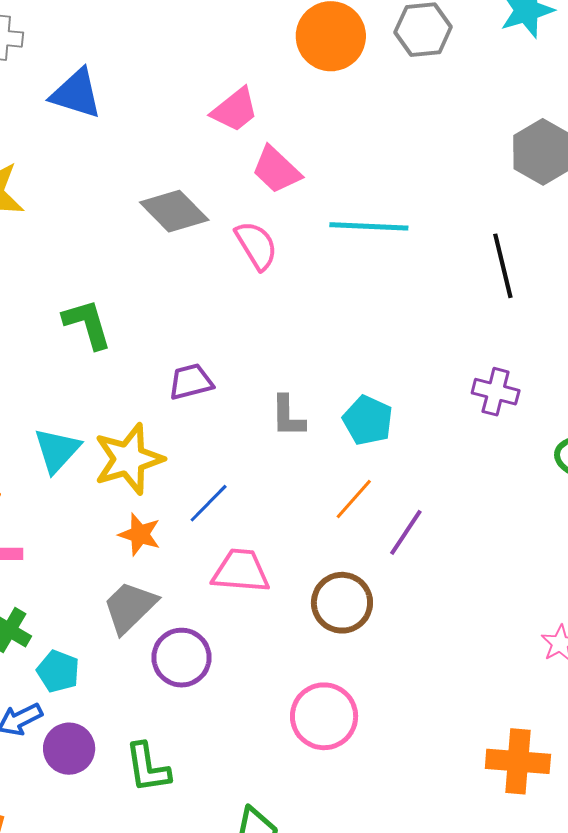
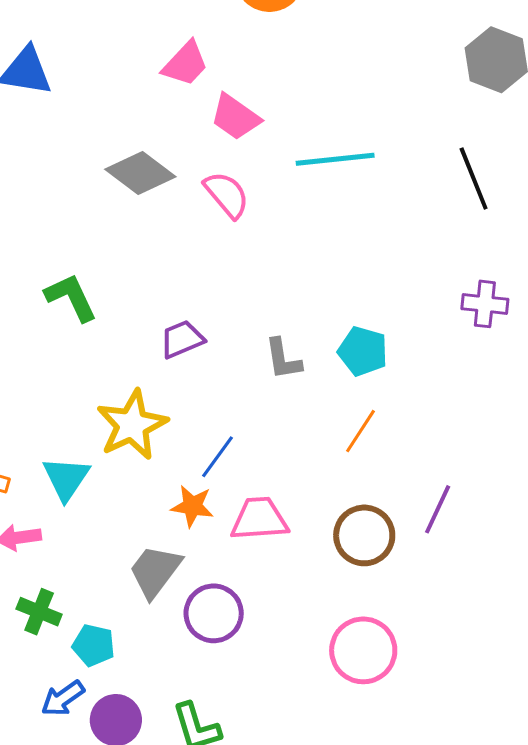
cyan triangle: (57, 450) -> (66, 478), moved
purple line: (406, 532) -> (438, 509), moved
orange star: (140, 534) -> (192, 506), moved

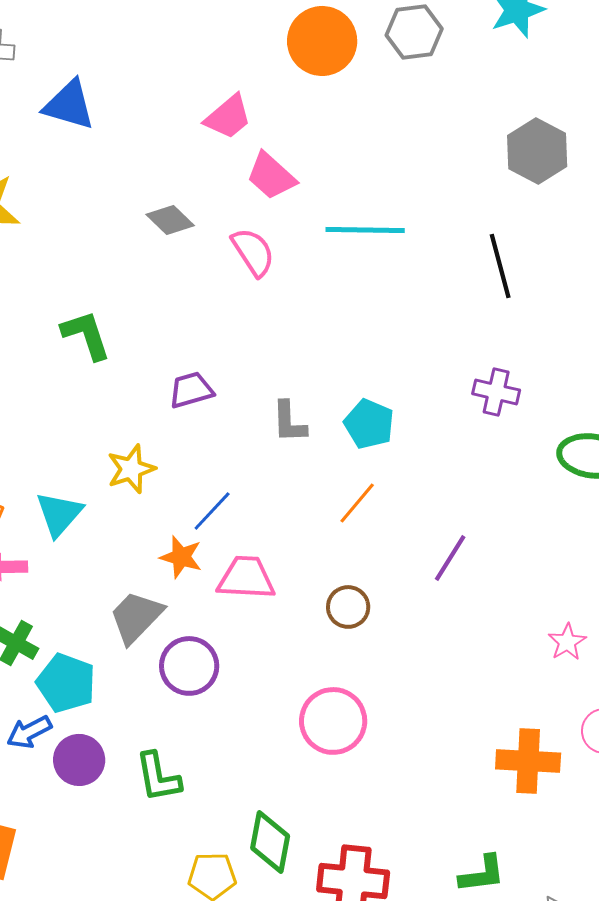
gray diamond: (140, 173) -> (170, 220), size x0.7
yellow star: (132, 425) -> (131, 469), size x0.7
purple line: (438, 509) -> (450, 558), moved
brown circle: (364, 535) -> (348, 607), size x0.7
cyan pentagon: (94, 645) -> (66, 683), size x1.4

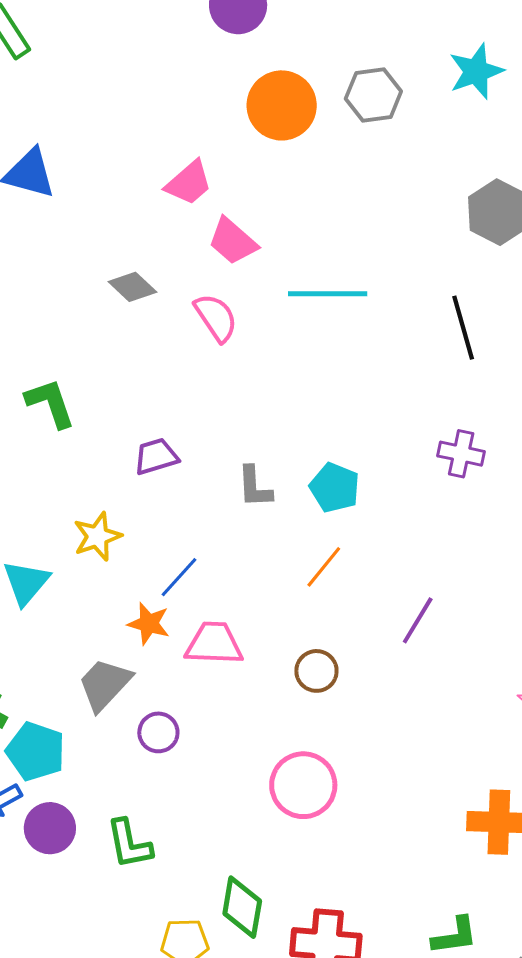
purple circle: (189, 666) -> (158, 732), size x0.7

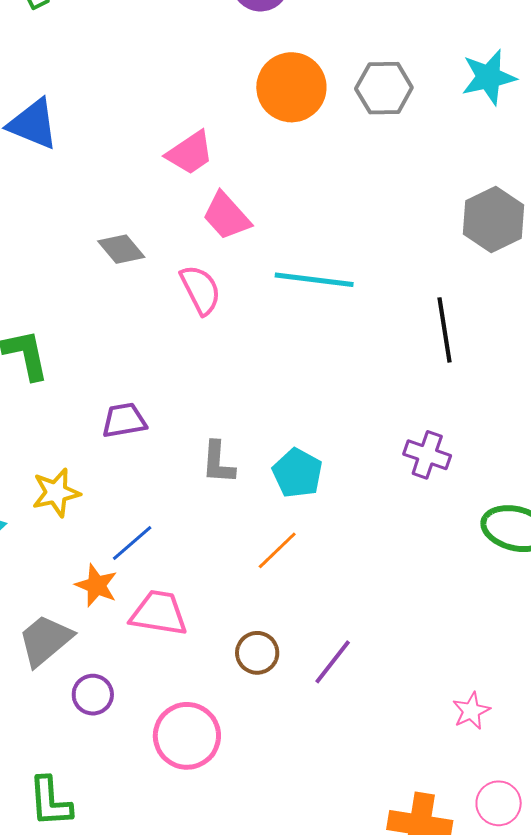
purple line: (418, 620) -> (333, 662), moved
pink circle: (303, 785) -> (187, 736), moved

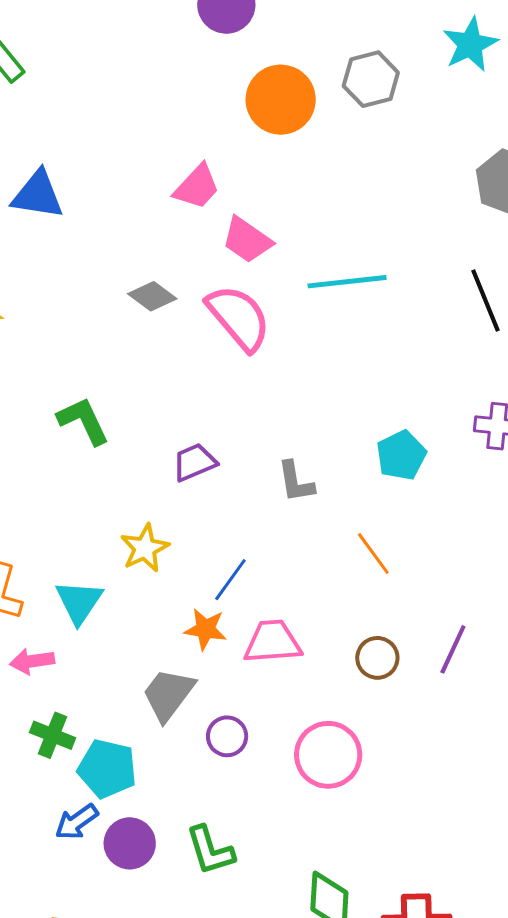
pink semicircle: (200, 290) -> (239, 318), size x1.4
cyan pentagon: (297, 473) -> (401, 455), moved, turned 30
orange line: (277, 550) -> (373, 554), turned -69

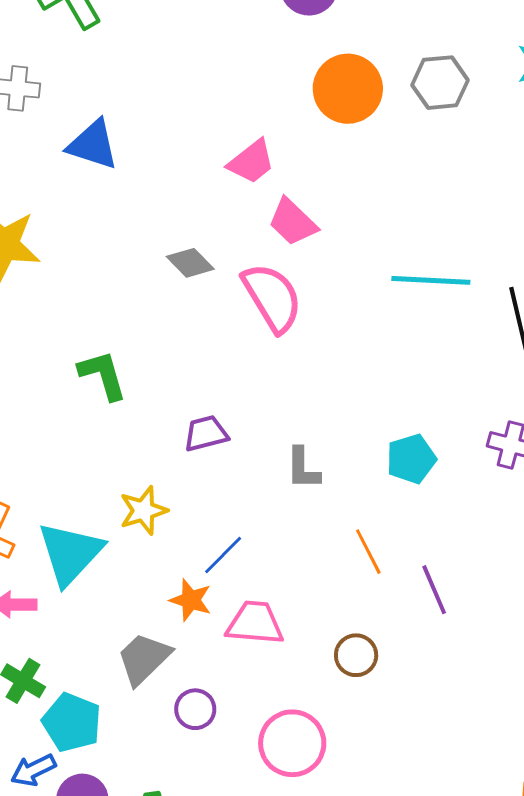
cyan line: (347, 282) -> (431, 280), moved
cyan triangle: (79, 602) -> (70, 553), size x1.4
purple line: (453, 649) -> (434, 590), moved, turned -57

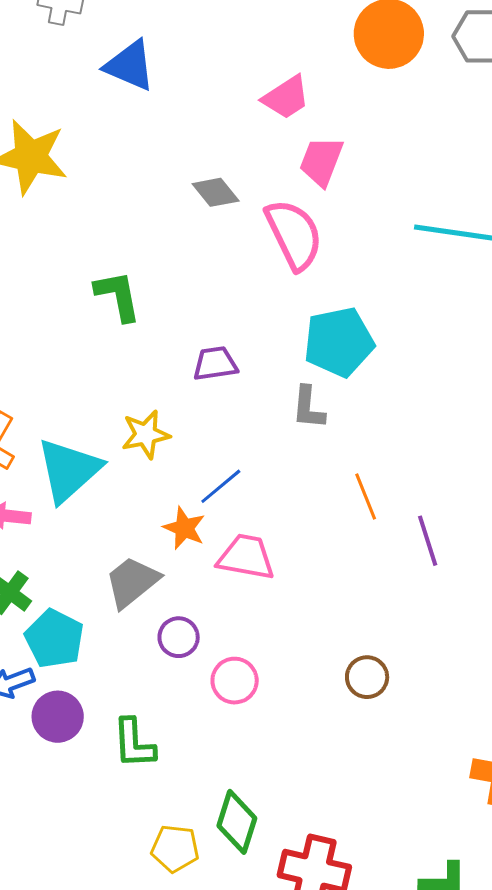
pink trapezoid: (293, 222) -> (321, 161), turned 62
cyan pentagon: (411, 459) -> (339, 342), moved, size x1.4
brown circle: (356, 655) -> (367, 677), moved
pink circle: (292, 743) -> (235, 681), moved, size x0.7

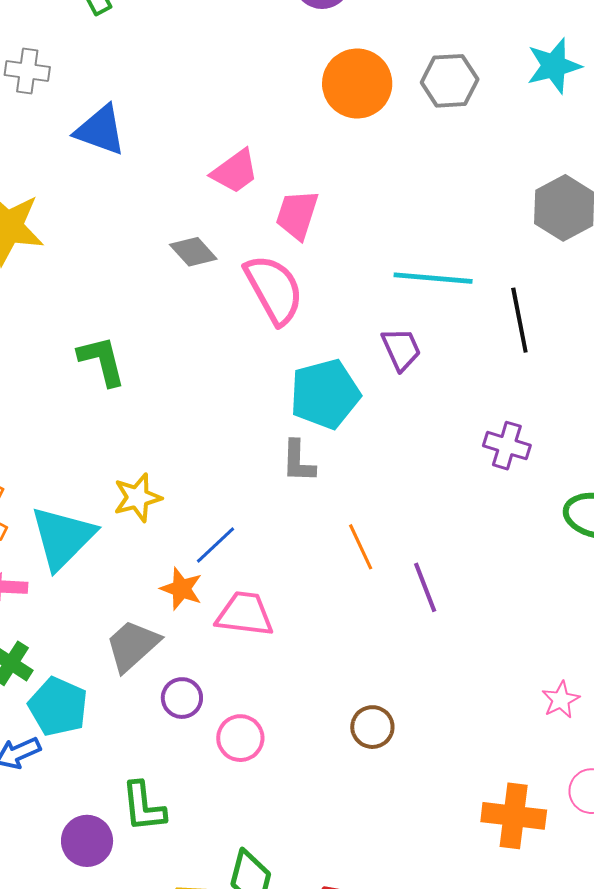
pink trapezoid: (286, 97) -> (235, 171), moved
purple trapezoid: (215, 364) -> (401, 349), moved, turned 78
purple circle: (58, 717) -> (87, 841), moved

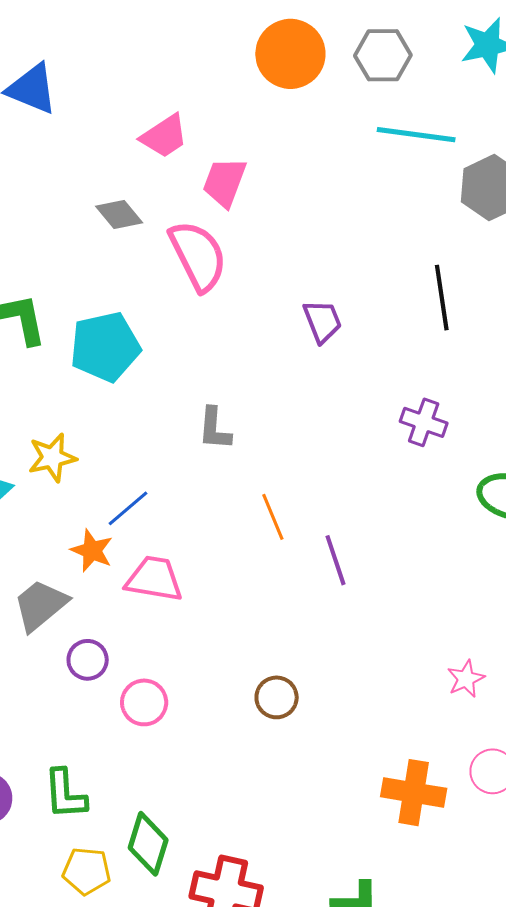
cyan line: (433, 278) -> (416, 135), moved
cyan pentagon: (325, 394) -> (105, 347), moved
green L-shape: (143, 807) -> (65, 794), moved

